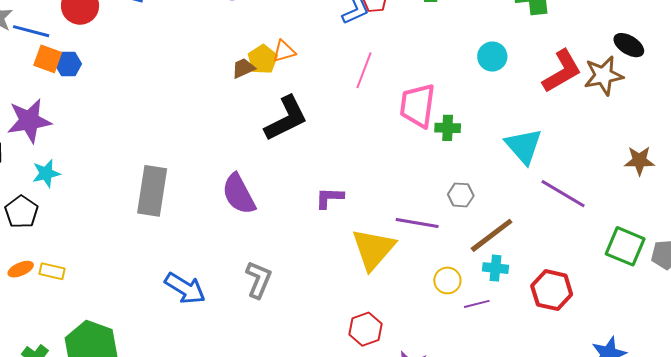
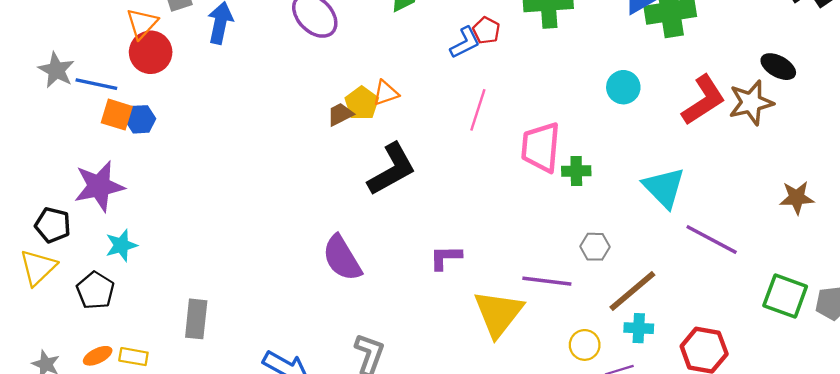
gray rectangle: (152, 191) -> (196, 319), moved, size x0.7

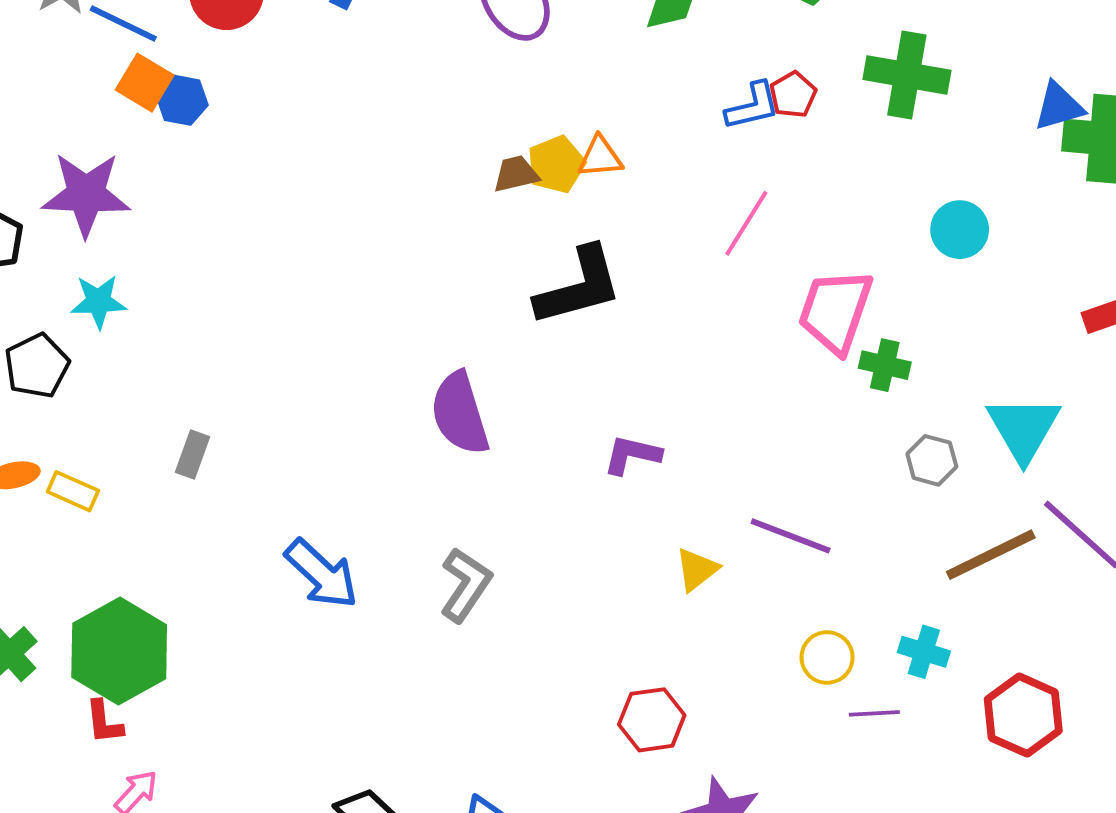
cyan circle: (623, 87) -> (960, 230), moved
gray hexagon: (595, 247) -> (932, 460), moved
brown line: (632, 291) -> (991, 555), moved
yellow triangle: (498, 313) -> (697, 569), size x0.5
gray rectangle: (196, 319) -> (193, 455), size x0.7

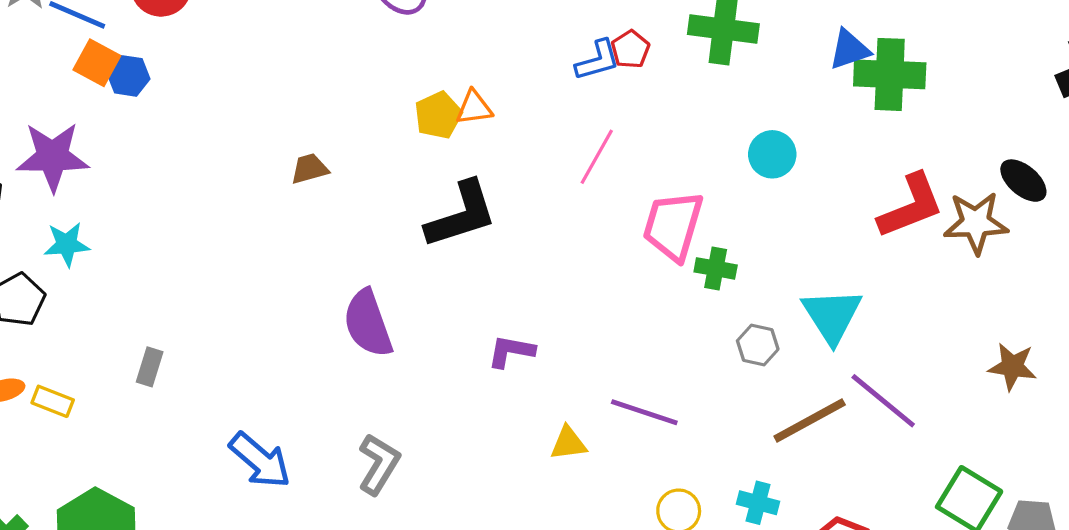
brown trapezoid: (516, 174) -> (309, 169), moved
yellow triangle: (697, 569) -> (568, 443), turned 33

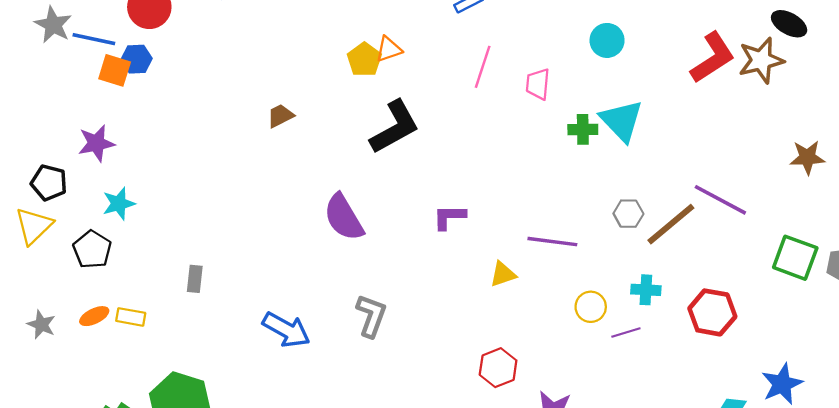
blue hexagon: (128, 76) -> (137, 59), moved
purple star: (53, 157) -> (96, 143), size x0.7
pink trapezoid: (673, 226) -> (538, 84), moved, size x0.6
cyan triangle: (832, 316) -> (622, 121), moved
gray hexagon: (758, 345) -> (628, 214), moved

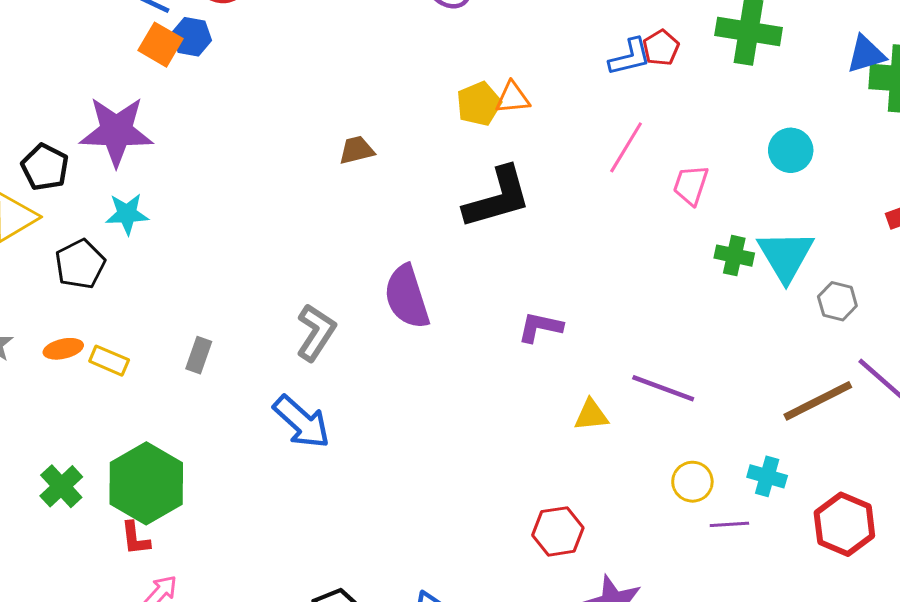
purple star: (96, 143) -> (116, 131), size x1.5
gray hexagon: (628, 214) -> (837, 301), moved
gray rectangle: (195, 279) -> (199, 355), moved
gray L-shape: (371, 316) -> (316, 332), moved

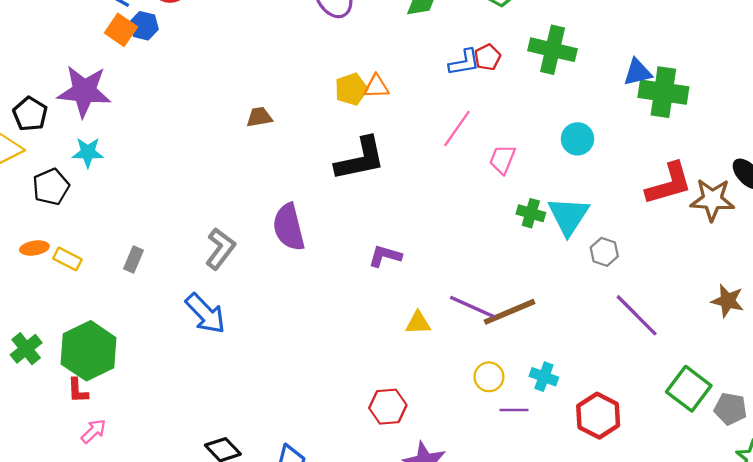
brown line: (818, 401) -> (509, 312), moved

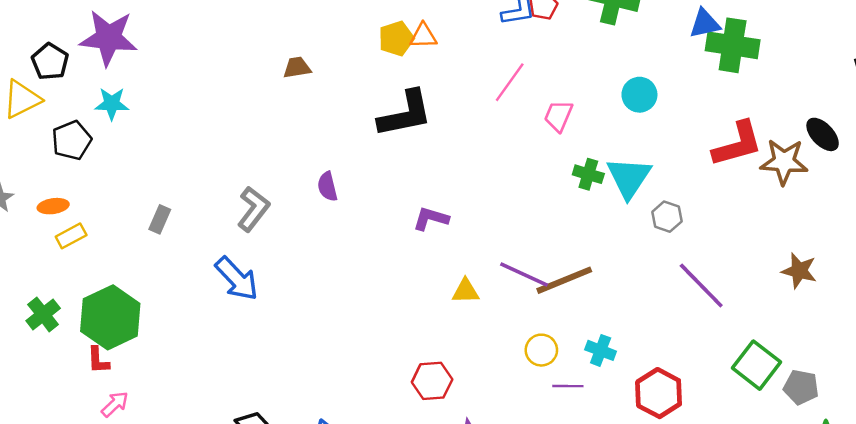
purple semicircle: (289, 227) -> (327, 186), size x0.6
yellow rectangle: (67, 259) -> (71, 236), moved, turned -56

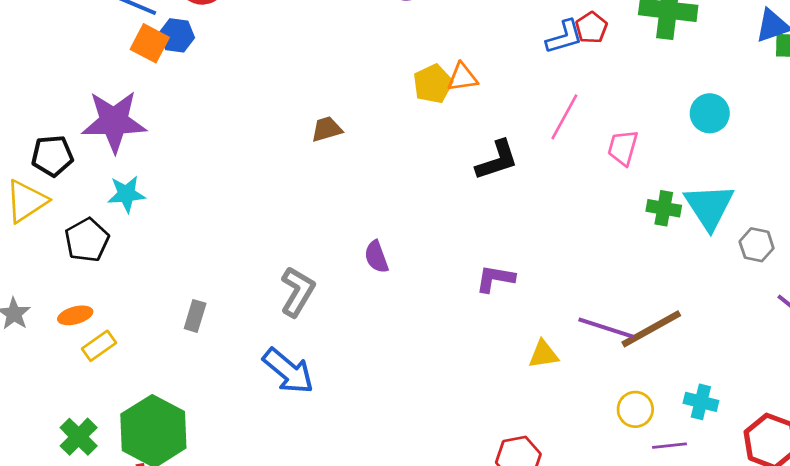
black pentagon: (50, 62) -> (52, 156), turned -30
black L-shape: (405, 114) -> (497, 160), moved, size x0.7

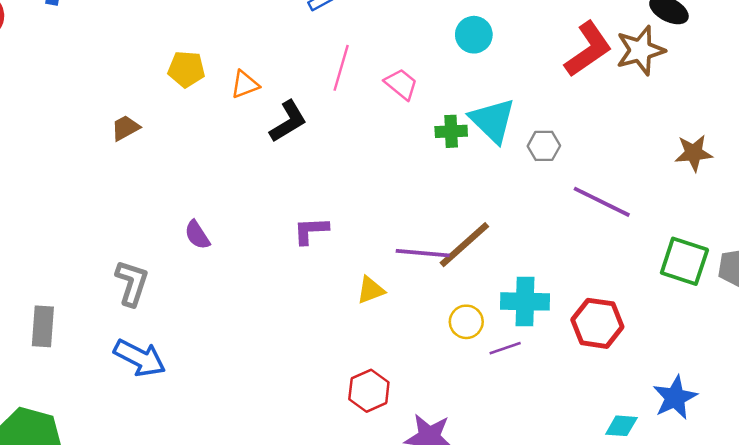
orange triangle: (462, 77) -> (245, 84), moved
yellow pentagon: (433, 84) -> (186, 69), moved, turned -30
pink trapezoid: (623, 148) -> (401, 84), turned 126
gray rectangle: (195, 316) -> (43, 326), size x1.4
cyan cross: (701, 402) -> (525, 301), size x1.5

